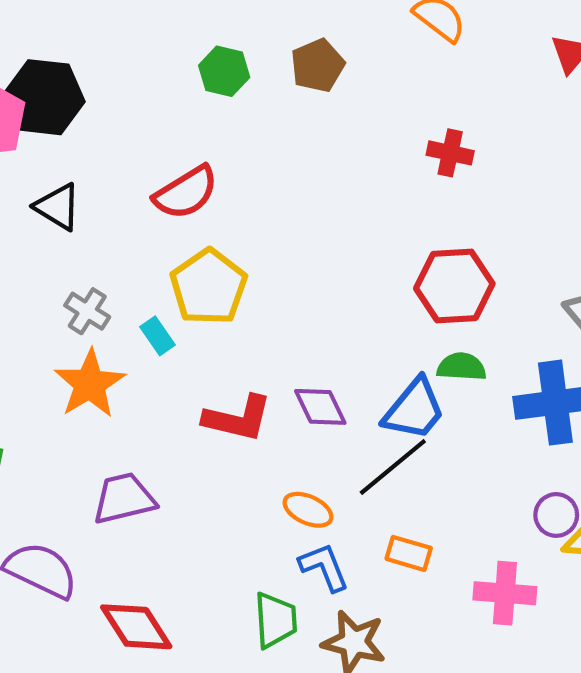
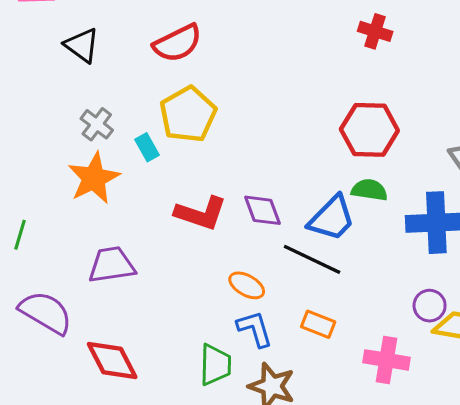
black line: (393, 467) -> (312, 259), turned 60

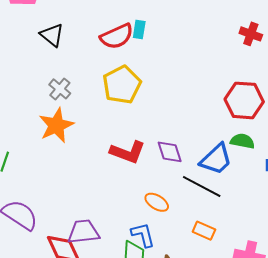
cyan rectangle: (147, 147) -> (139, 30), moved, turned 36
purple trapezoid: (112, 265) -> (84, 232), moved
blue L-shape: (255, 329) -> (143, 235), moved

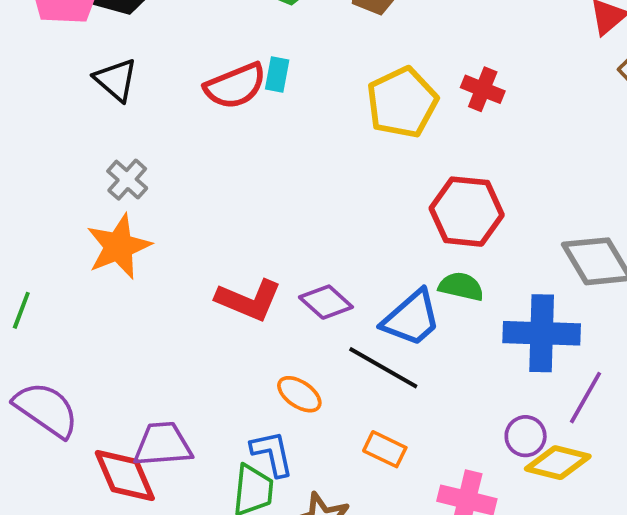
yellow pentagon: (122, 85) -> (402, 103), moved
purple diamond: (170, 152) -> (326, 302), turned -32

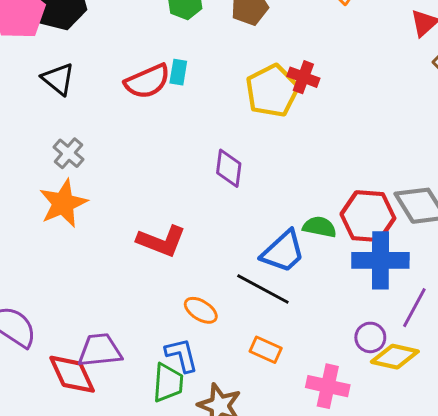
red cross: (483, 89) -> (303, 77), moved
red hexagon: (467, 212) -> (368, 216), moved
purple diamond: (326, 302) -> (229, 168), moved, turned 57

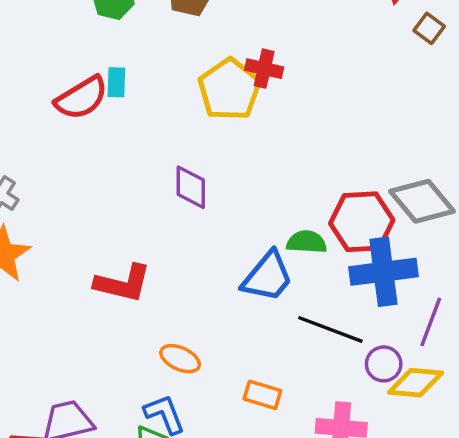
black line: (263, 289) -> (330, 329), moved

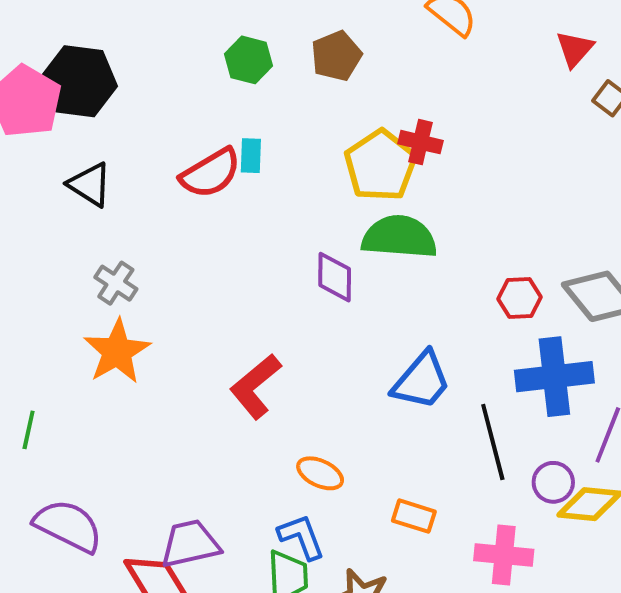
red hexagon: (362, 222) -> (519, 298), moved, size x0.6
green semicircle: (307, 242) -> (399, 237), moved, size x1.6
red L-shape: (123, 283) -> (255, 386), turned 126
black line: (330, 329) -> (493, 442), turned 54

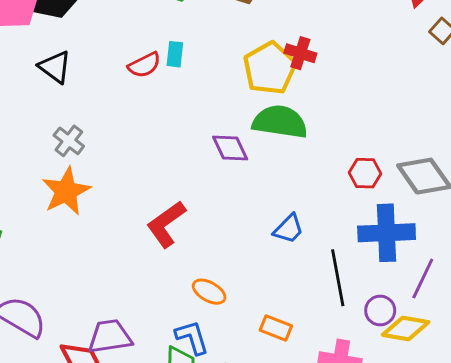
red semicircle: (211, 173) -> (144, 65), size x0.7
purple diamond: (335, 277) -> (230, 148), turned -30
blue trapezoid: (422, 381) -> (289, 229), size x0.7

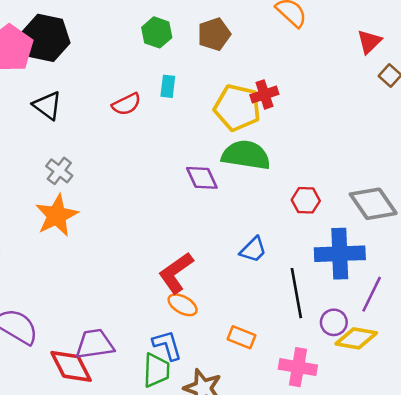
red cross: (300, 53) -> (264, 94), turned -36
cyan rectangle: (175, 54) -> (168, 86), moved
yellow pentagon: (270, 68) -> (237, 108), turned -30
red hexagon: (365, 173) -> (306, 200), moved
red L-shape: (166, 224) -> (176, 273), moved

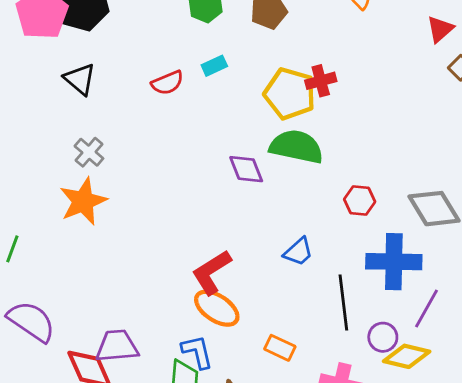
cyan rectangle: (168, 86) -> (214, 66), turned 55
orange ellipse: (183, 305) -> (217, 308), size x1.4

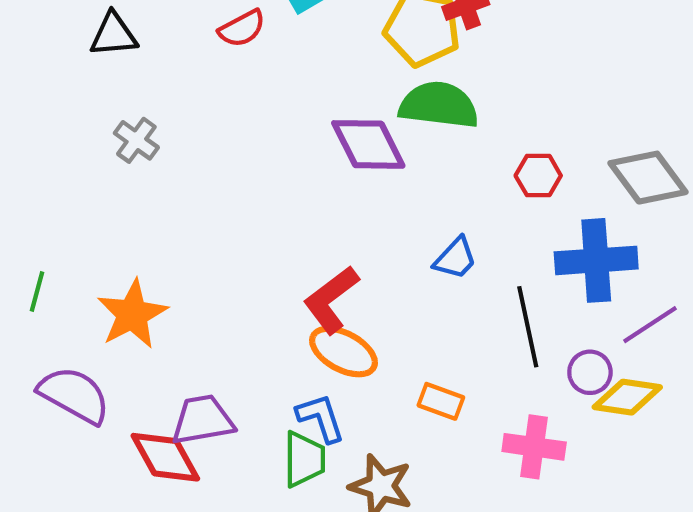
black triangle: (80, 79) -> (114, 35), turned -40
purple diamond: (246, 169) -> (368, 144), size x1.4
orange star: (83, 201) -> (132, 314), moved
purple line: (427, 308) -> (650, 325), turned 33

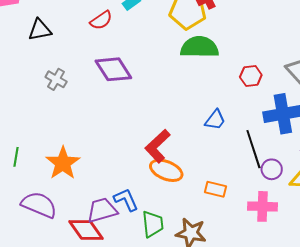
purple diamond: (368, 144) -> (113, 69), moved
purple circle: (590, 372) -> (272, 169), moved
blue L-shape: (321, 418) -> (126, 200), moved

